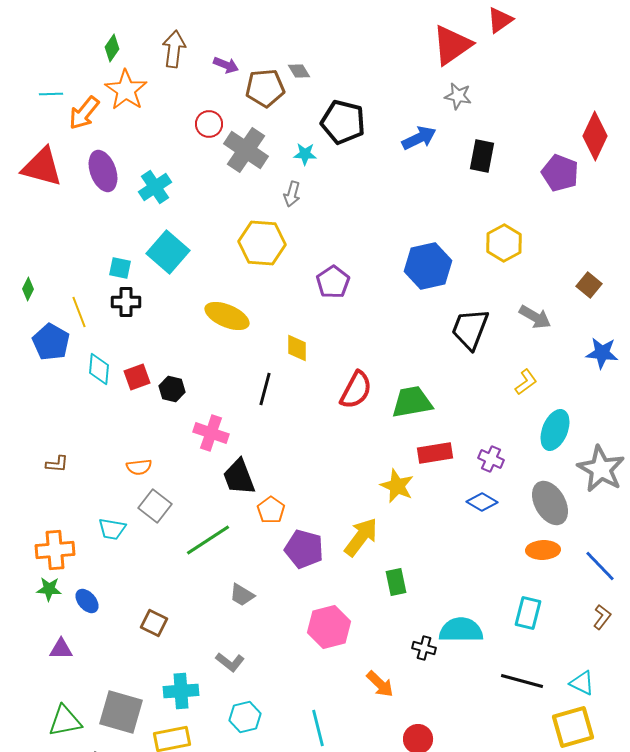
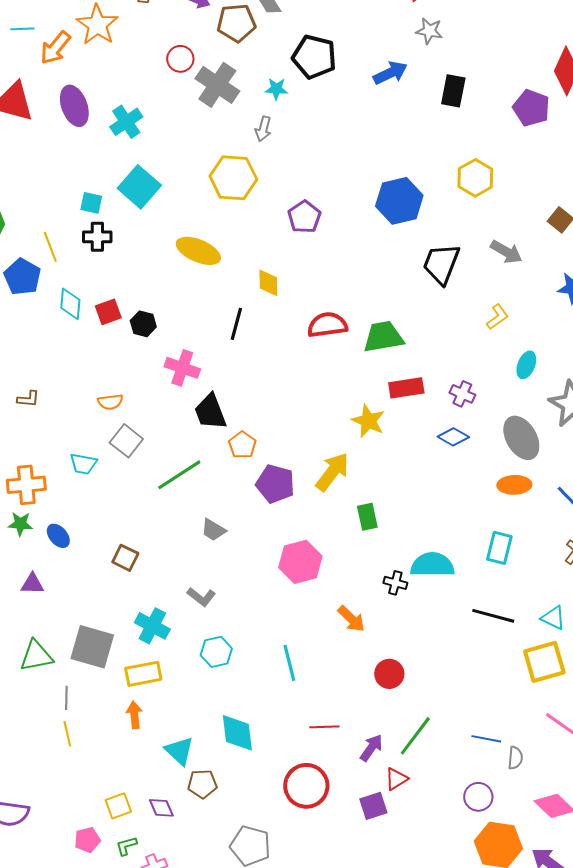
red semicircle: (356, 390) -> (327, 325), turned -126
cyan ellipse: (555, 430) -> (526, 365), size x0.7
cyan cross: (181, 691) -> (152, 626), turned 32

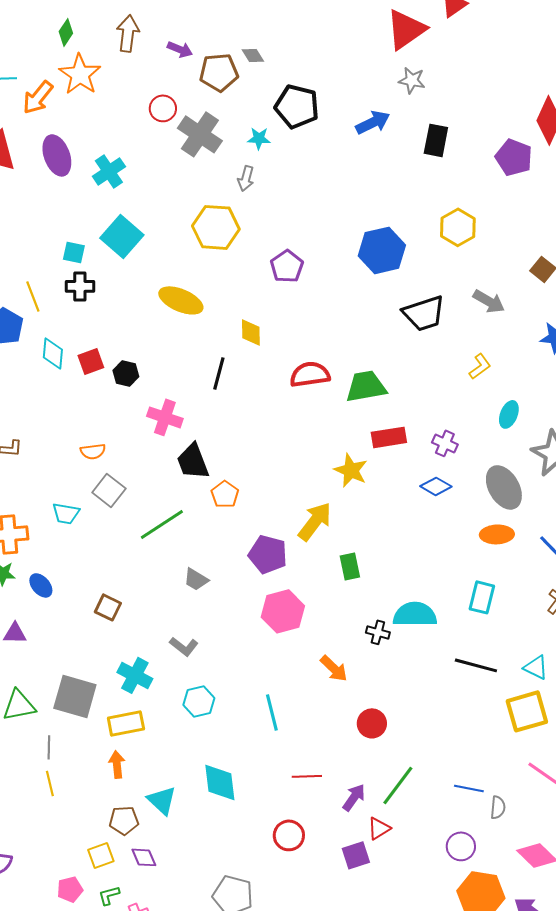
black trapezoid: (441, 264) -> (424, 313), turned -129
purple pentagon: (275, 484) -> (268, 554), moved
brown pentagon: (202, 784) -> (124, 820), moved
red circle: (306, 786) -> (289, 835), size x0.7

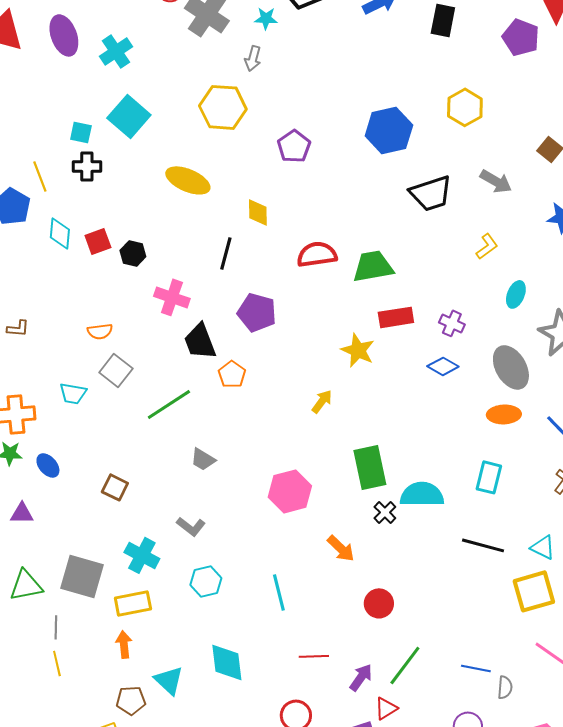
yellow arrow: (315, 521) -> (322, 401), size x0.6
purple pentagon: (268, 554) -> (257, 312), moved
green rectangle: (350, 566) -> (370, 467), moved, size x1.6
black cross: (378, 632) -> (385, 512), turned 30

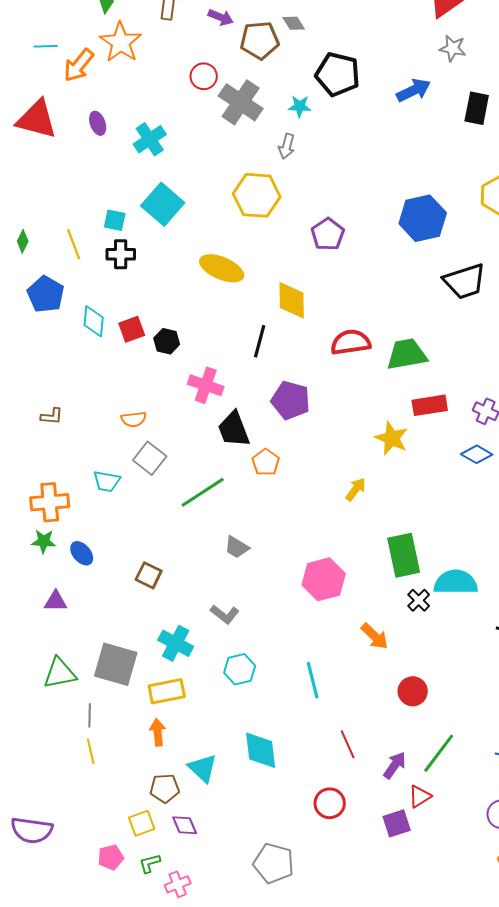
purple ellipse: (64, 35) -> (98, 123), size x0.6
yellow line: (40, 176) -> (74, 244), moved
yellow diamond: (258, 212) -> (292, 300), size x1.4
red line: (314, 656) -> (348, 744), turned 68

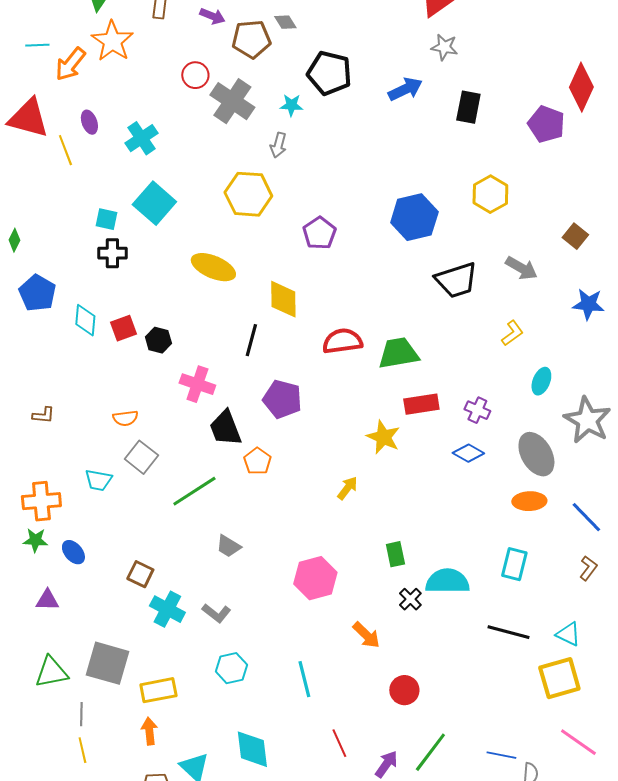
yellow line: (74, 244) -> (65, 150), moved
green rectangle: (404, 555) -> (395, 554), size x0.6
cyan cross: (176, 643) -> (167, 609), moved

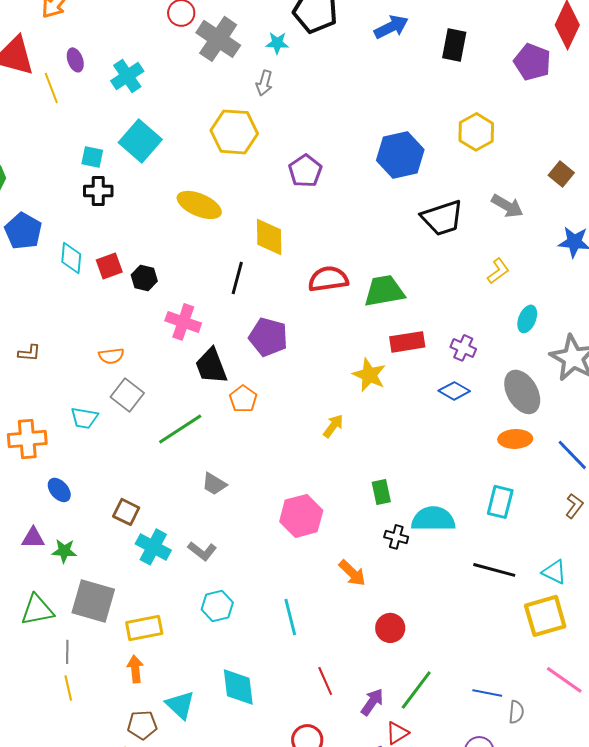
green star: (35, 540) -> (64, 551), moved
black cross: (410, 599) -> (396, 537), turned -30

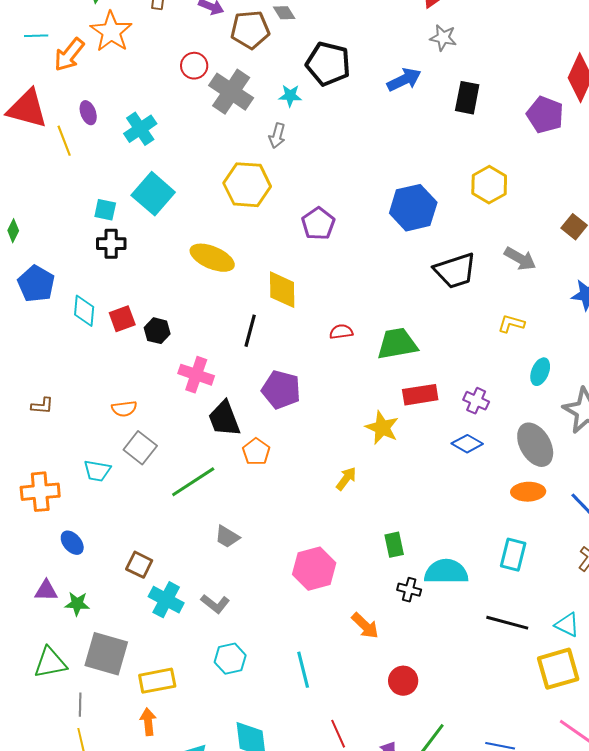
yellow L-shape: (498, 271) -> (511, 324), turned -128
red semicircle: (328, 279) -> (341, 332), size x0.6

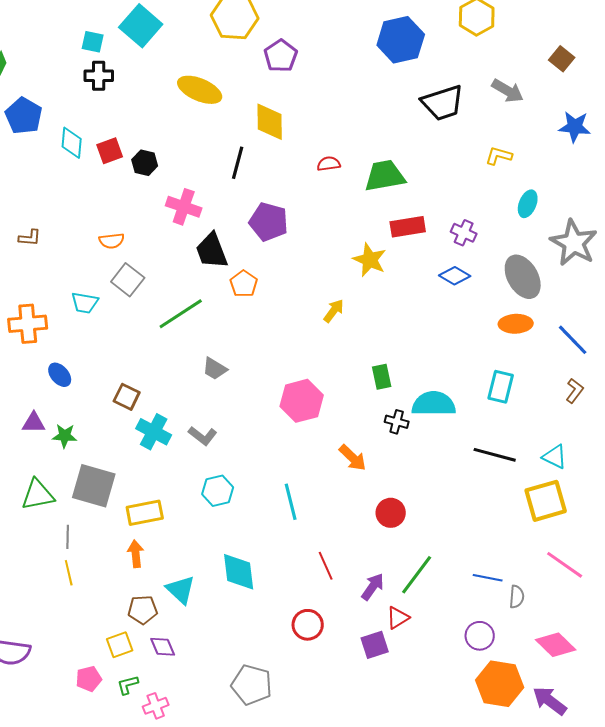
purple pentagon: (318, 224) -> (281, 56), moved

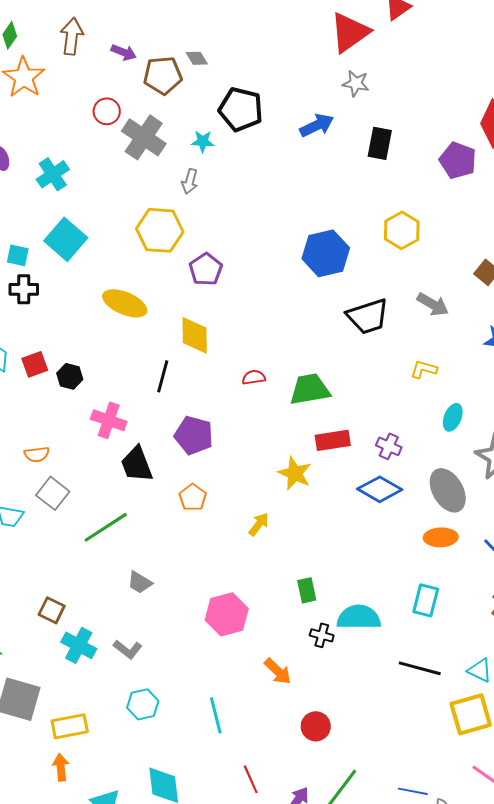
blue diamond: (455, 276) -> (380, 489), size x1.4
orange pentagon: (244, 284) -> (193, 497), moved

